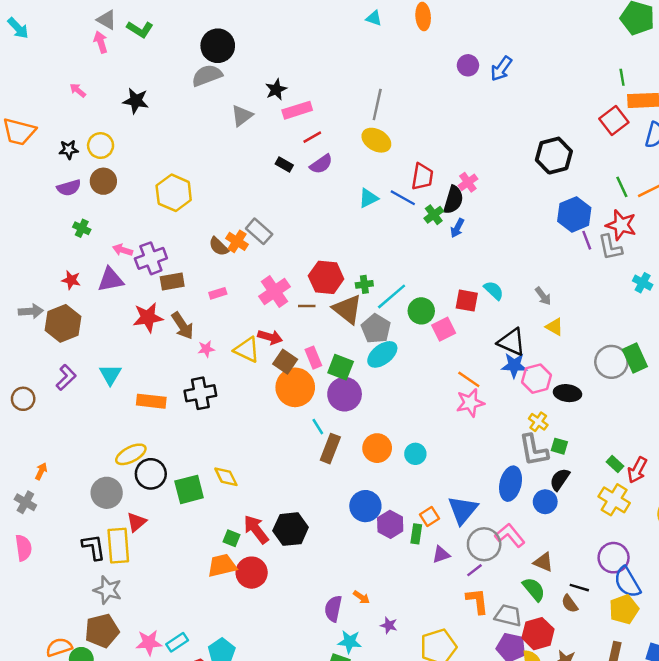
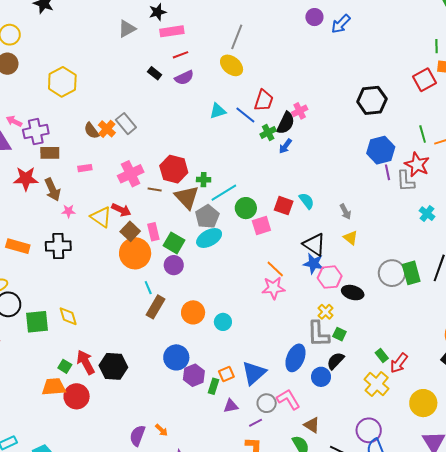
purple circle: (345, 394) -> (174, 265), size x0.7
gray circle: (484, 544) -> (267, 403), size x0.7

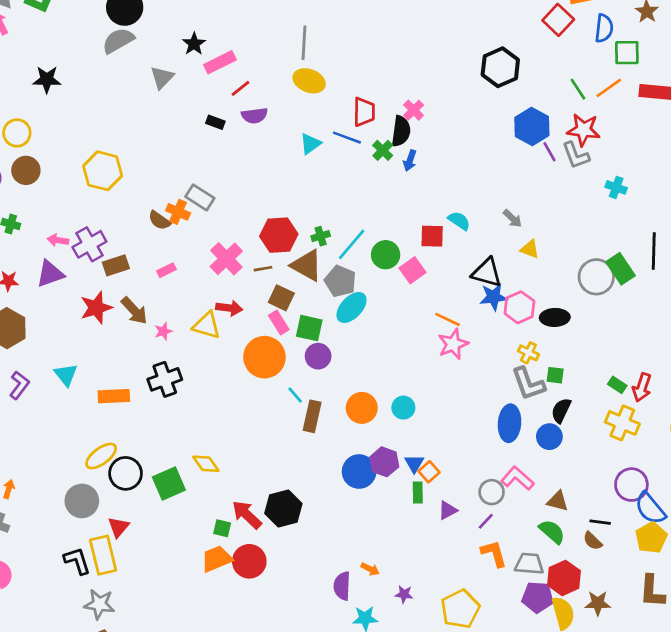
purple semicircle: (184, 78) -> (255, 116), turned 36
brown square: (130, 231) -> (281, 298), moved
blue triangle: (254, 373) -> (414, 464), moved, size x0.6
purple hexagon: (194, 375) -> (384, 462), moved

